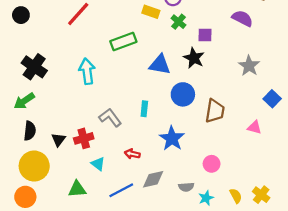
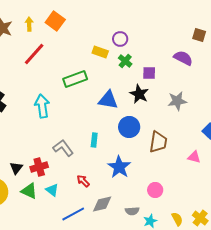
gray star: (249, 66) -> (177, 101), moved, turned 30
red arrow: (132, 154) -> (83, 181), turned 32
green triangle: (77, 189) -> (29, 191), moved, turned 30

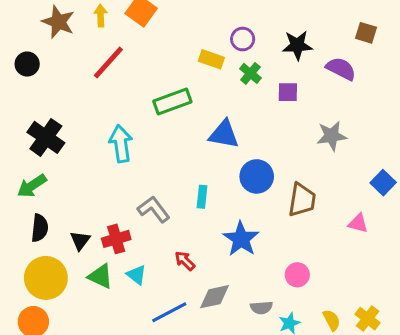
black star: (139, 94) -> (297, 45), moved, turned -30

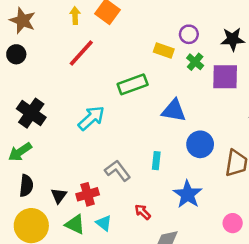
brown star: (58, 22) -> (23, 21), moved
purple square: (288, 92) -> (225, 77), size x1.6
cyan arrow: (121, 144) -> (91, 118), turned 56

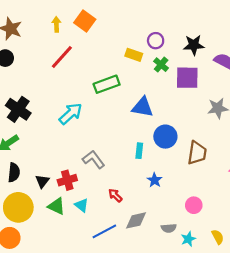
cyan rectangle: (156, 161) -> (139, 151), moved
blue star: (188, 194) -> (155, 180), size x0.6

